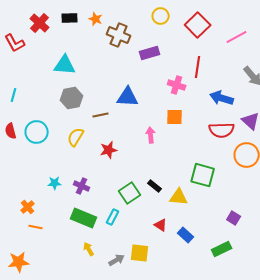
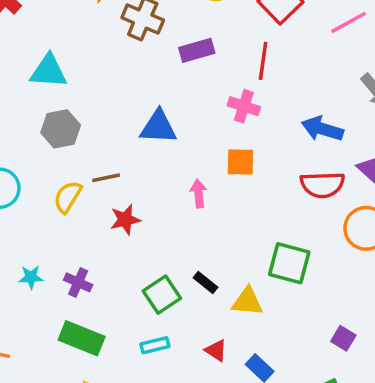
red line: (198, 67) -> (263, 61), moved
brown line: (101, 115) -> (106, 178), moved
cyan rectangle: (113, 217) -> (155, 345), moved, turned 49

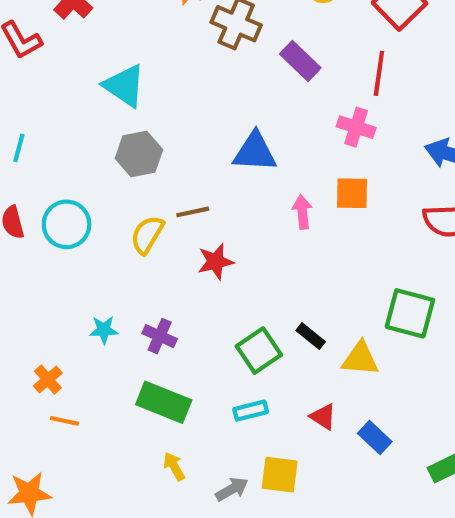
purple rectangle: (197, 50) -> (300, 61), turned 60
cyan triangle: (48, 71) -> (124, 86), turned 30
pink arrow: (199, 193) -> (302, 212), moved

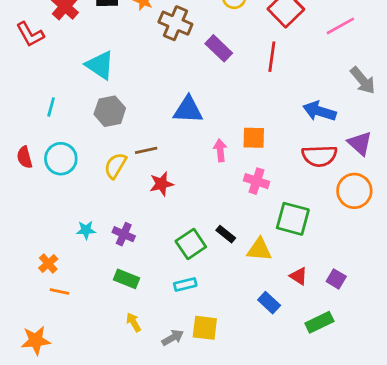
pink cross: (356, 127) -> (257, 181), moved
cyan line: (19, 148) -> (51, 107), moved
green rectangle: (164, 402) -> (127, 279), size x0.7
red triangle: (323, 417) -> (298, 276), moved

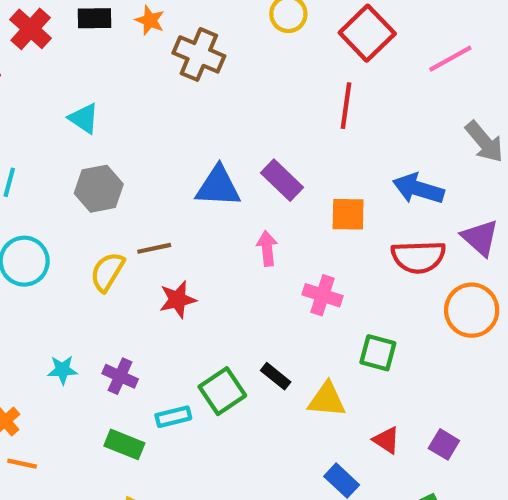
purple rectangle: (219, 48) -> (282, 180), moved
cyan triangle: (100, 65) -> (84, 118), size x0.7
orange square: (254, 138) -> (348, 214), moved
green square: (293, 219) -> (378, 353), size x0.7
cyan rectangle: (185, 284) -> (173, 417), moved

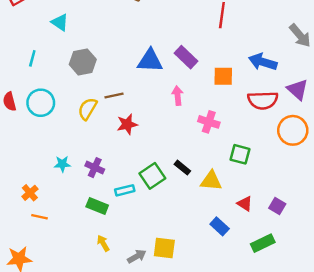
cyan triangle: (84, 118) -> (60, 22), moved

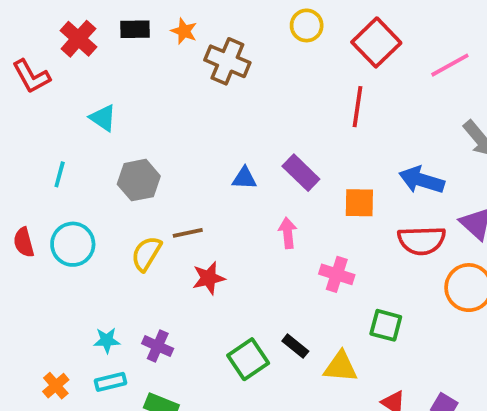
blue triangle: (150, 61) -> (244, 178), size x0.6
cyan rectangle: (125, 190) -> (110, 382), moved

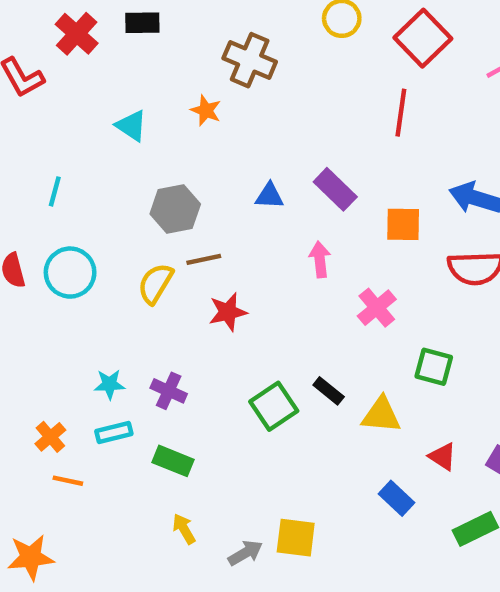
orange star: (184, 31) -> (206, 110), moved
cyan triangle: (103, 118) -> (131, 126), moved
gray hexagon: (139, 180) -> (175, 209), moved
pink cross: (337, 274) -> (377, 308), turned 32

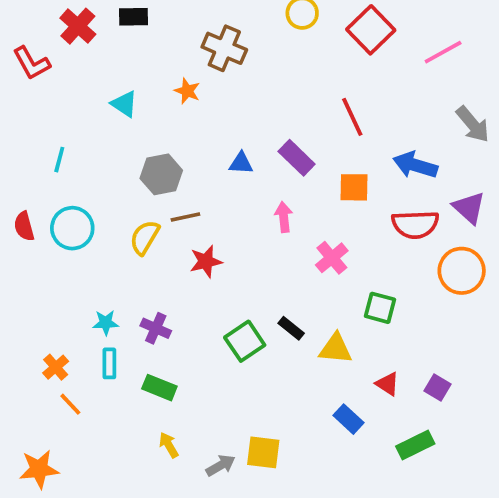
red line: (401, 113) -> (352, 117), moved, turned -33
cyan rectangle: (114, 432) -> (109, 363), turned -76
orange line: (68, 481) -> (70, 404), turned 35

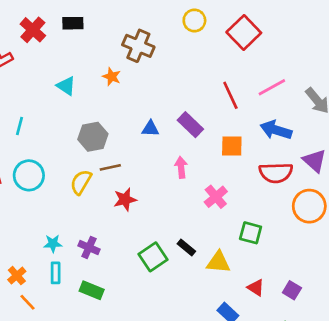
pink line: (443, 52) -> (272, 87), moved

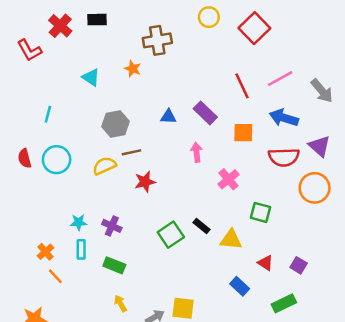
brown cross: (138, 46) -> (157, 40), turned -32
yellow semicircle: (81, 182) -> (104, 166), turned 35

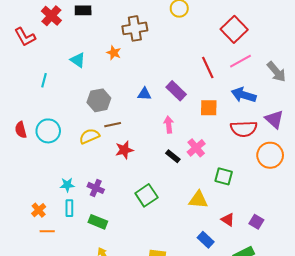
red square: (254, 28) -> (234, 29), moved
cyan line: (48, 114) -> (44, 80), moved
black rectangle: (202, 226) -> (173, 156), moved
orange line: (55, 276) -> (47, 231), turned -48

